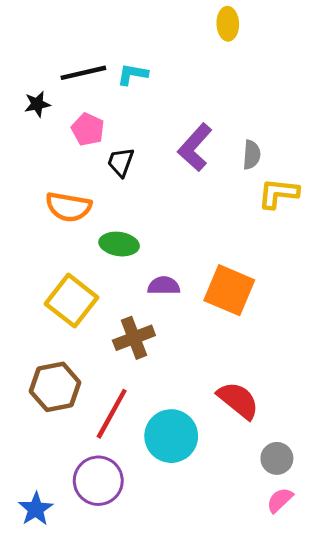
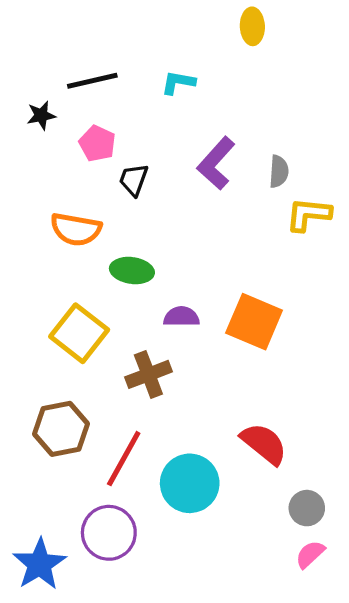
cyan L-shape: (132, 74) -> (178, 82), moved
blue star: (36, 509) -> (40, 564), size x1.4

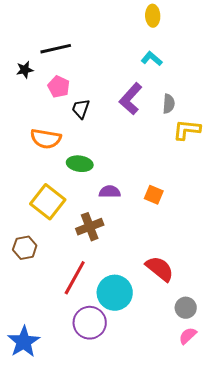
cyan L-shape: (178, 82) -> (152, 59), moved, turned 30
orange square: (254, 322) -> (154, 195), size x0.6
brown hexagon: (61, 429) -> (25, 248), moved, size x0.7
purple circle: (109, 533) -> (90, 323), moved

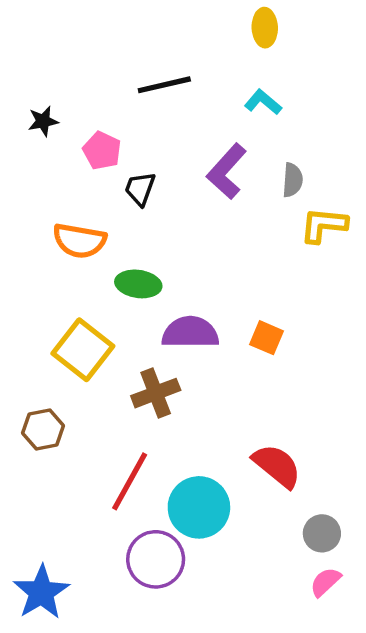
black line: (56, 49) -> (164, 85), moved
purple semicircle: (110, 192) -> (190, 332), size x1.5

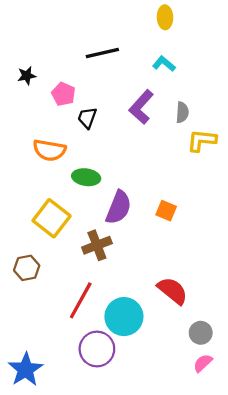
purple semicircle: (190, 332) -> (119, 207), turned 112

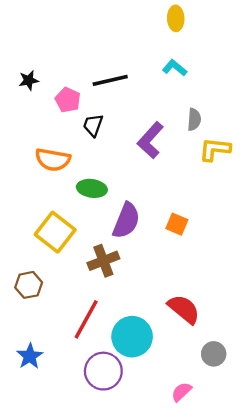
black line: (102, 53) -> (110, 80), moved
purple L-shape: (141, 107) -> (150, 140), moved
pink semicircle: (203, 363) -> (181, 392), moved
blue star: (26, 370) -> (30, 356), moved, size x0.7

